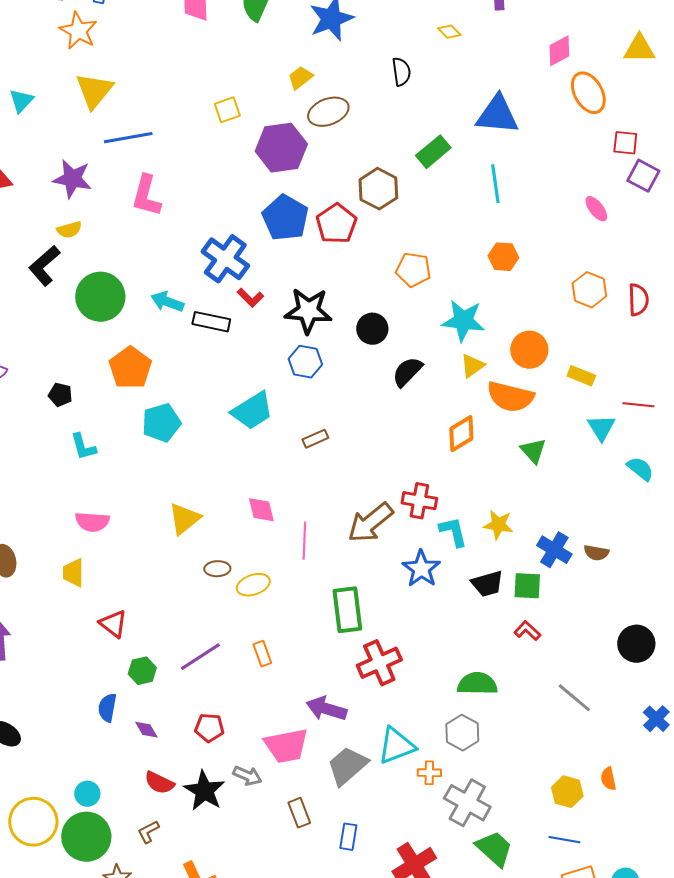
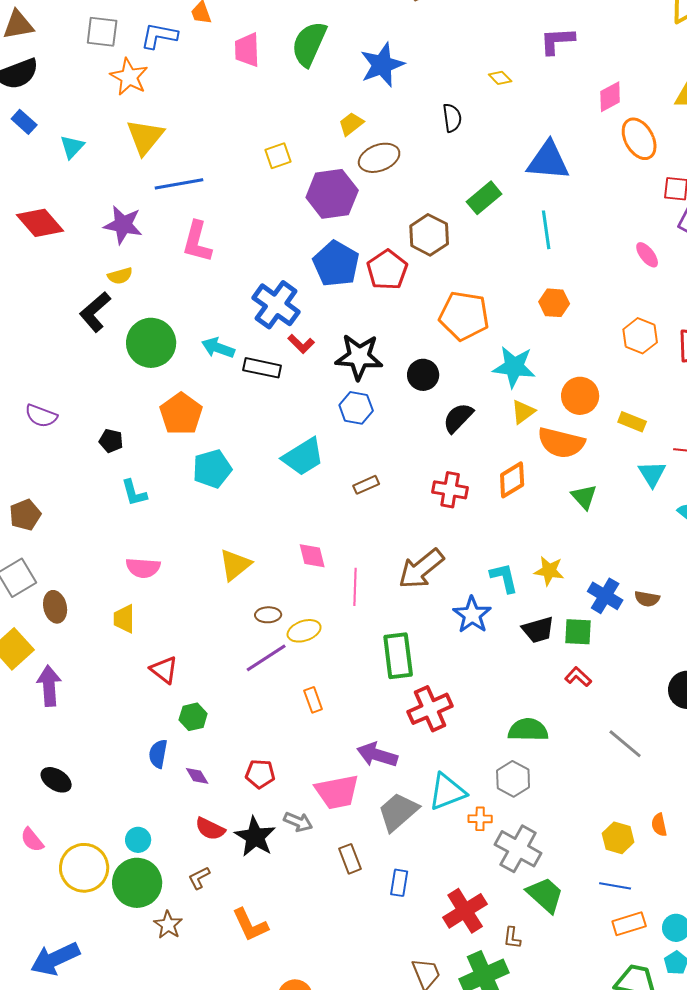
orange pentagon: (413, 270) -> (464, 316), size x1.4
red cross: (419, 501) -> (450, 490), moved
purple line: (200, 657) -> (266, 658), moved

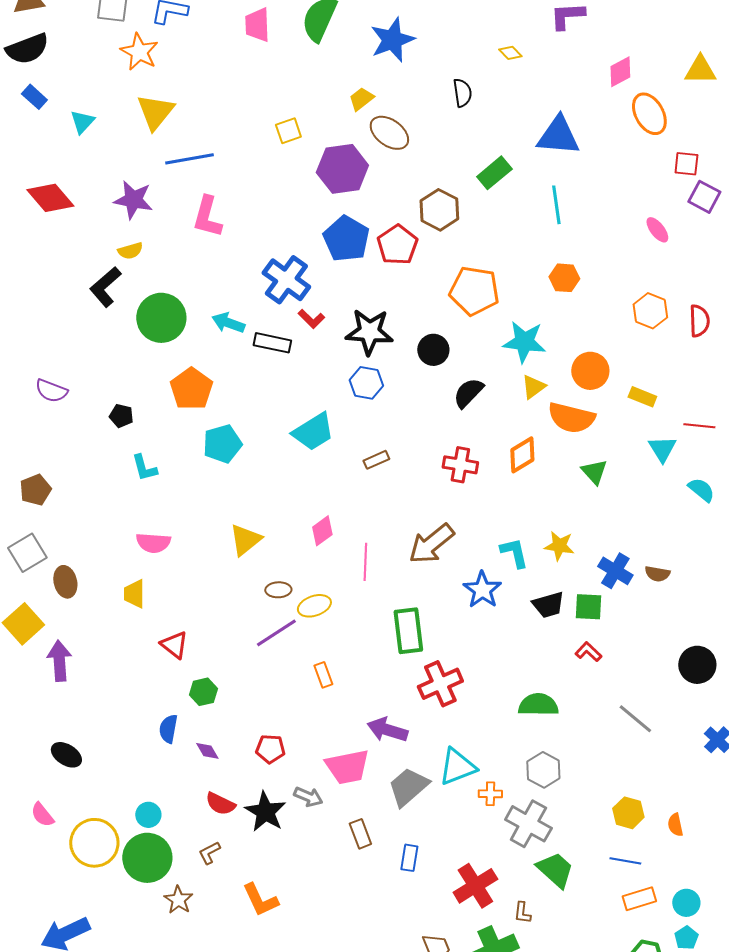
brown ellipse: (379, 158) -> (389, 133), turned 57
pink diamond: (312, 556) -> (322, 531), turned 68
gray hexagon: (513, 779) -> (543, 770), moved
orange semicircle: (659, 825) -> (675, 825), moved

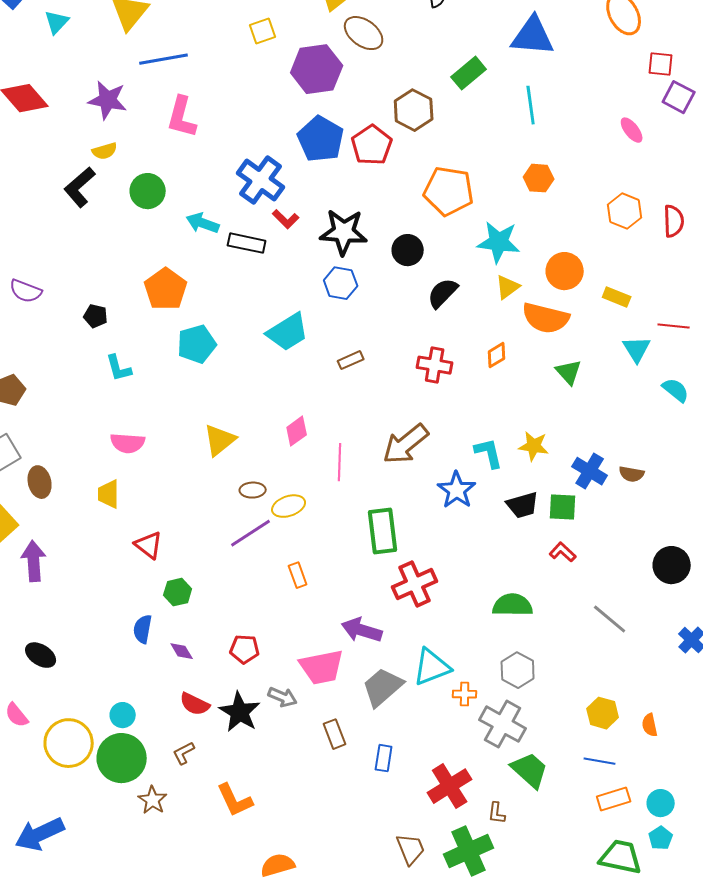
green circle: (161, 318) -> (148, 191), moved, size x0.7
orange diamond: (522, 455) -> (497, 355), size x0.7

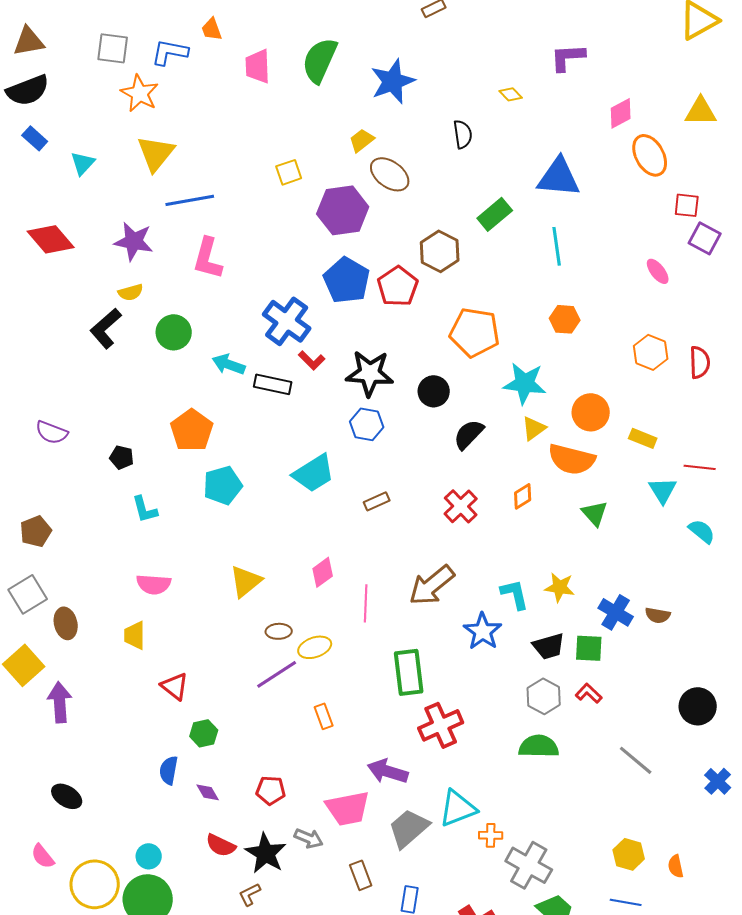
red cross: (435, 365) -> (461, 506), turned 36
gray hexagon: (518, 670) -> (544, 696), moved
brown L-shape: (184, 753) -> (250, 894), moved

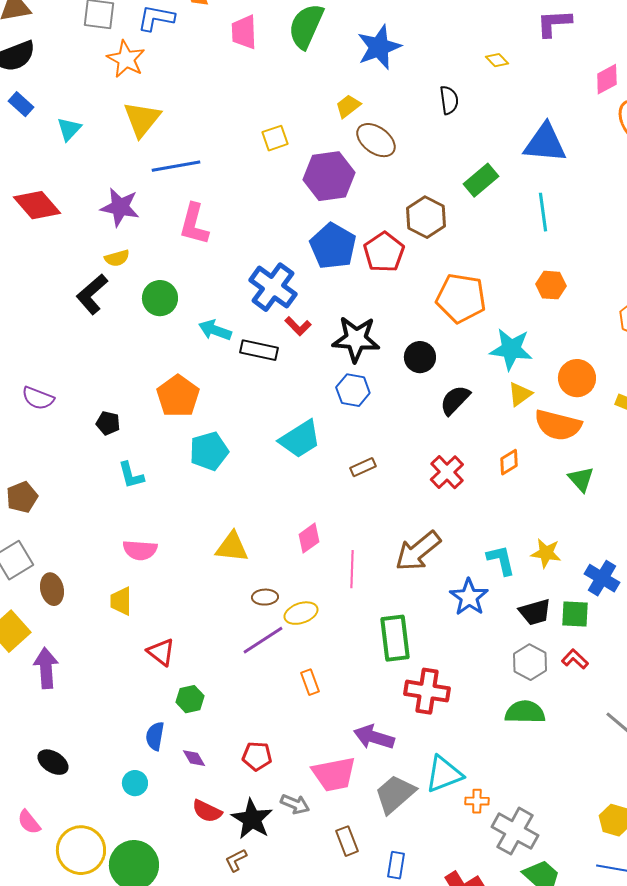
yellow triangle: (246, 581) -> (232, 547), turned 45
red cross: (441, 725) -> (427, 691), turned 33
cyan circle: (149, 856) -> (135, 783), moved

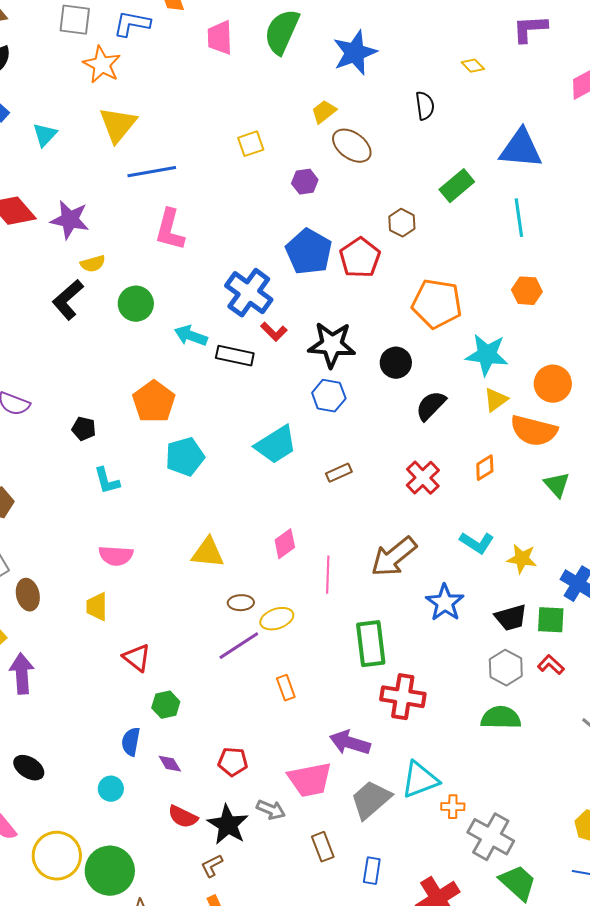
purple hexagon: (329, 176) -> (305, 182), size x0.5
purple star: (120, 207) -> (70, 220), moved
brown hexagon: (426, 217) -> (402, 223), size x0.7
cyan L-shape: (501, 560) -> (477, 543), moved, turned 136

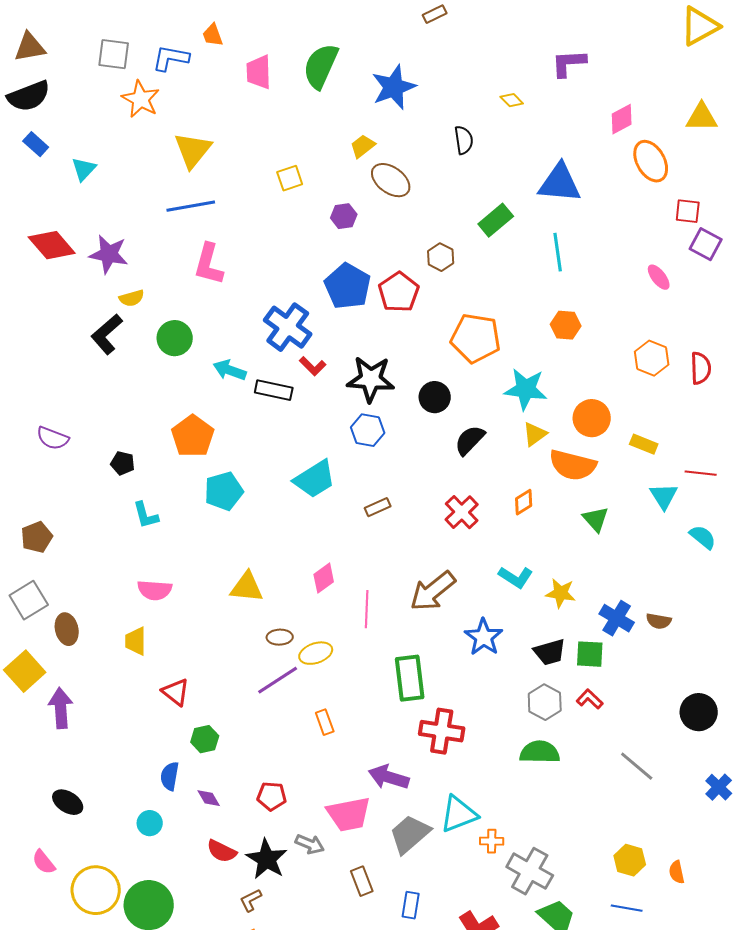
yellow triangle: (118, 125) -> (193, 150), moved

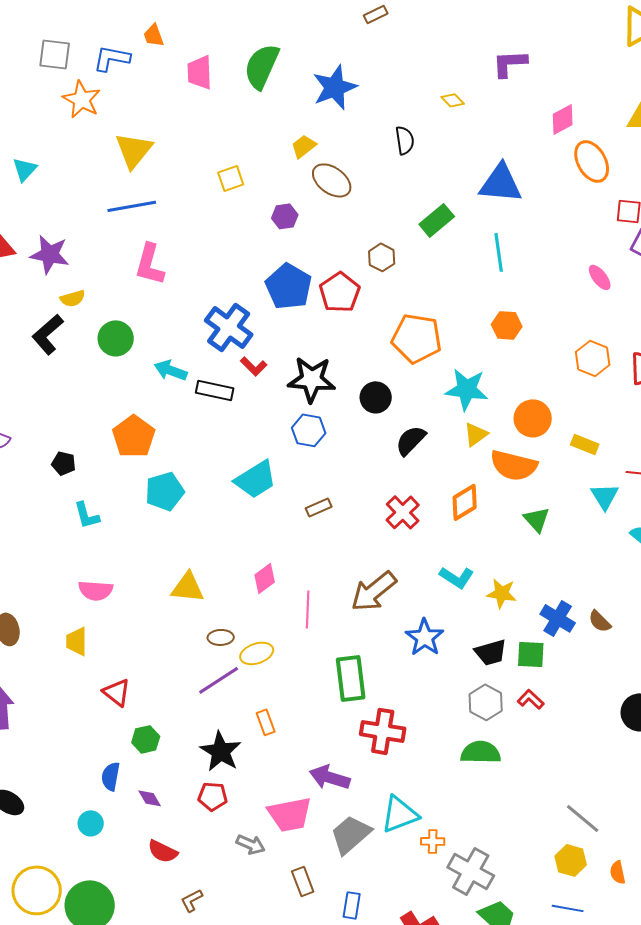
orange diamond: (524, 502) -> (465, 502), size x1.4
brown semicircle: (659, 621) -> (600, 621), turned 35
gray line: (637, 766) -> (583, 818), moved
black star: (267, 859) -> (221, 751), moved

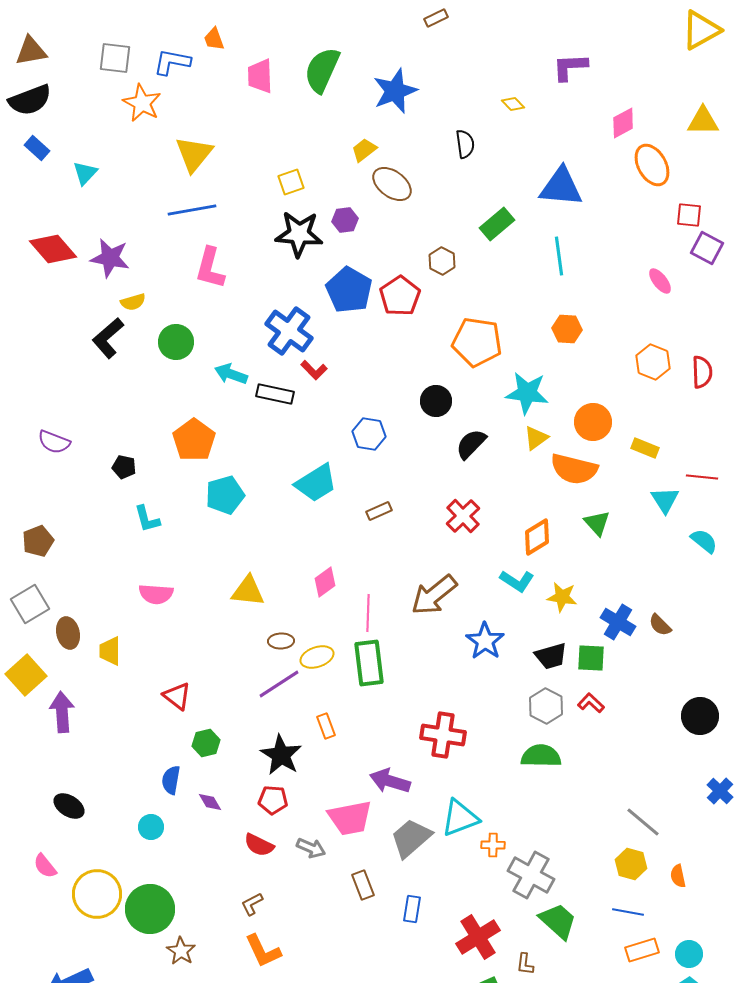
black star: (312, 379) -> (299, 234), moved
orange diamond: (465, 502) -> (537, 537), moved
yellow trapezoid: (77, 641) -> (110, 651), moved
green rectangle: (351, 678) -> (369, 663), moved
red semicircle: (163, 851) -> (259, 845), moved

